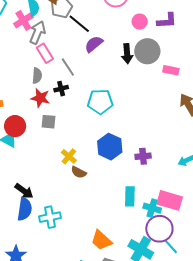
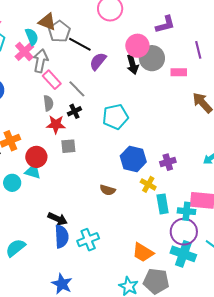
pink circle: (140, 22) -> (137, 46), moved, size x1.5
yellow cross: (69, 156) -> (148, 184), moved
purple circle: (159, 229) -> (184, 232), moved

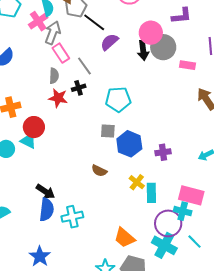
gray square: (68, 146) -> (108, 131), moved
yellow cross: (148, 184) -> (137, 182), moved
cyan cross: (186, 211) -> (183, 211), moved

